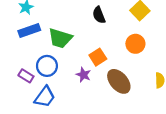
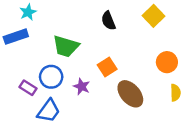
blue rectangle: (29, 31) -> (16, 37), moved
orange circle: (135, 44) -> (167, 62), moved
purple star: (83, 75) -> (82, 87), moved

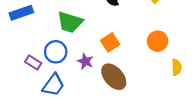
orange circle: (167, 62) -> (158, 41), moved
brown ellipse: (130, 94) -> (114, 77), moved

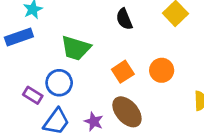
orange circle: (158, 41) -> (162, 70), moved
purple star: (85, 61) -> (94, 122), moved

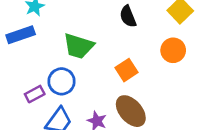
orange circle: (162, 70) -> (173, 50), moved
purple rectangle: (33, 95) -> (35, 94), turned -60

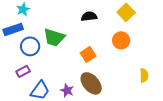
black semicircle: (128, 16) -> (89, 16), turned 105
blue circle: (62, 81) -> (30, 46), moved

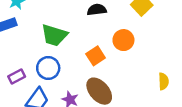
orange circle: (121, 40) -> (123, 40), moved
blue circle: (30, 46) -> (48, 68), moved

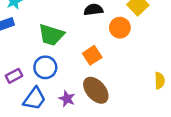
orange circle: (123, 40) -> (120, 28), moved

